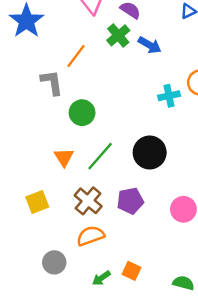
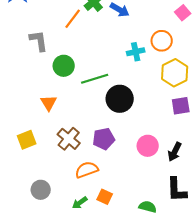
orange line: (76, 56) -> (73, 19), moved
green line: (100, 156) -> (95, 79), moved, turned 32
orange semicircle: (90, 236) -> (87, 170), moved

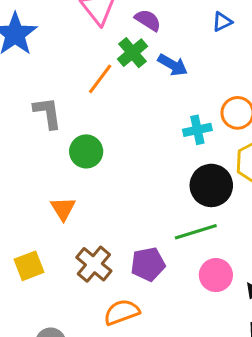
green line: (95, 79) -> (196, 232), moved
black circle: (120, 99) -> (211, 185), moved

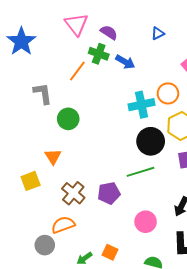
green cross: (133, 53) -> (99, 54), turned -30
cyan cross: (197, 130) -> (141, 105), size x1.4
yellow square: (29, 266) -> (31, 181), moved
pink circle: (216, 275) -> (146, 222), moved
orange semicircle: (122, 312) -> (63, 225), moved

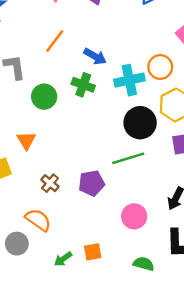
green cross: (99, 54) -> (83, 85), moved
blue arrow: (125, 62) -> (95, 56), moved
brown cross: (73, 193) -> (50, 183), size x0.7
orange semicircle: (63, 225) -> (38, 220), turned 55
orange square: (110, 252) -> (93, 252), turned -35

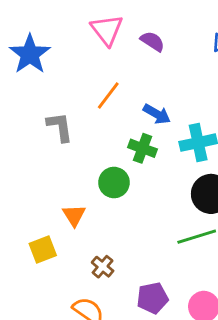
green circle: (44, 97) -> (114, 183), moved
purple pentagon: (91, 183) -> (152, 298), moved

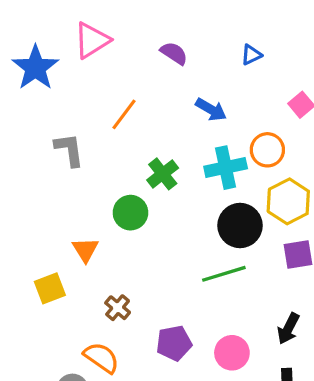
pink triangle: (107, 30) -> (92, 40), moved, turned 36
blue arrow: (157, 114) -> (211, 110), moved
green cross: (143, 148) -> (163, 174), turned 32

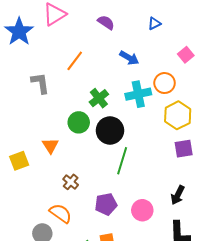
black circle: (240, 226) -> (110, 130), moved
green line: (224, 274) -> (122, 161), moved, turned -56
yellow square: (50, 288) -> (19, 161), moved

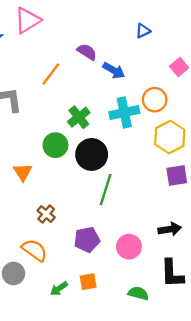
purple semicircle: (106, 22) -> (87, 52), moved
black arrow: (178, 195) -> (170, 229), turned -126

